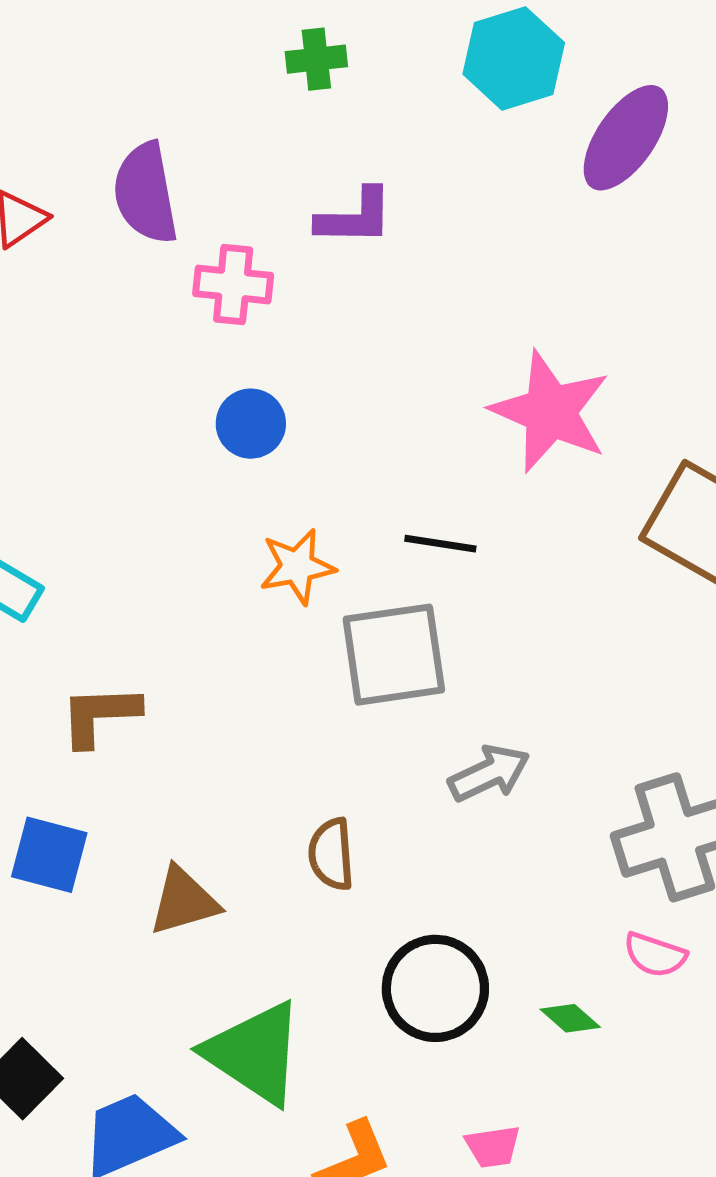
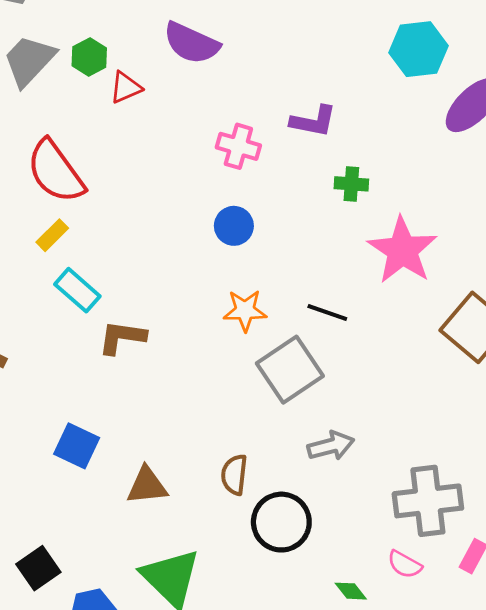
green cross: (316, 59) -> (351, 184), moved
purple semicircle: (145, 193) -> (191, 43), moved, turned -66
gray square: (394, 655) -> (290, 370), turned -36
brown L-shape: (100, 715) -> (122, 337), moved
black circle: (435, 988) -> (281, 522), moved

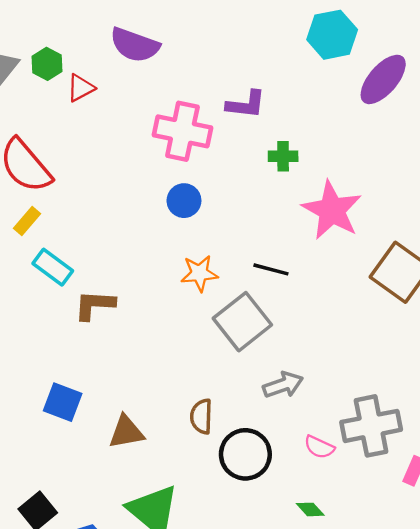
pink cross: (238, 146) -> (182, 131), size x1.5
pink semicircle: (405, 564) -> (319, 447), moved

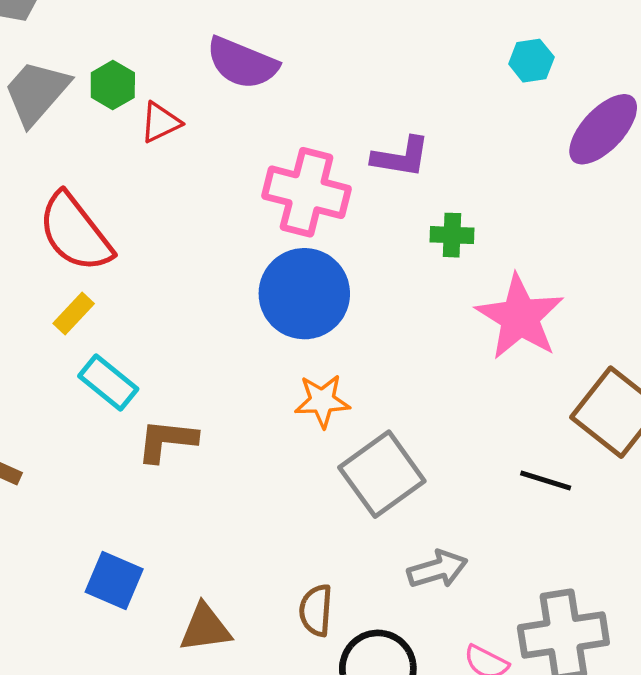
cyan hexagon: (332, 35) -> (531, 61), size x0.6
blue circle: (184, 201) -> (304, 294), size x1.8
black line: (271, 269) -> (546, 480), moved

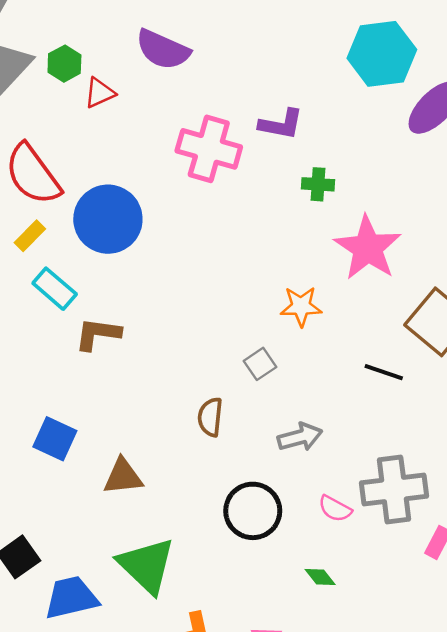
cyan hexagon: (531, 61) -> (382, 54), size x2.0
blue circle: (304, 294) -> (108, 219), moved
orange star: (322, 401) -> (301, 306), moved
gray square: (382, 474) -> (260, 364), size x0.5
brown semicircle: (316, 610) -> (210, 417), moved

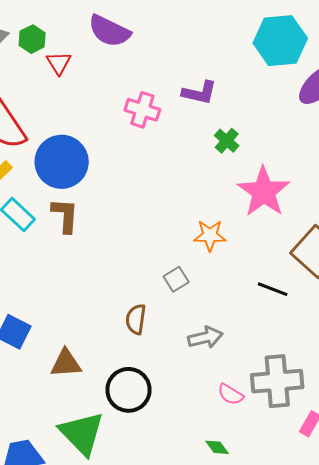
red triangle: (100, 93) -> (59, 63), turned -40
pink cross: (209, 149) -> (142, 110), size x0.7
green cross: (318, 184) -> (227, 141), turned 35
brown L-shape: (98, 334) -> (65, 215), moved, turned 84
black circle: (253, 511) -> (128, 390), moved

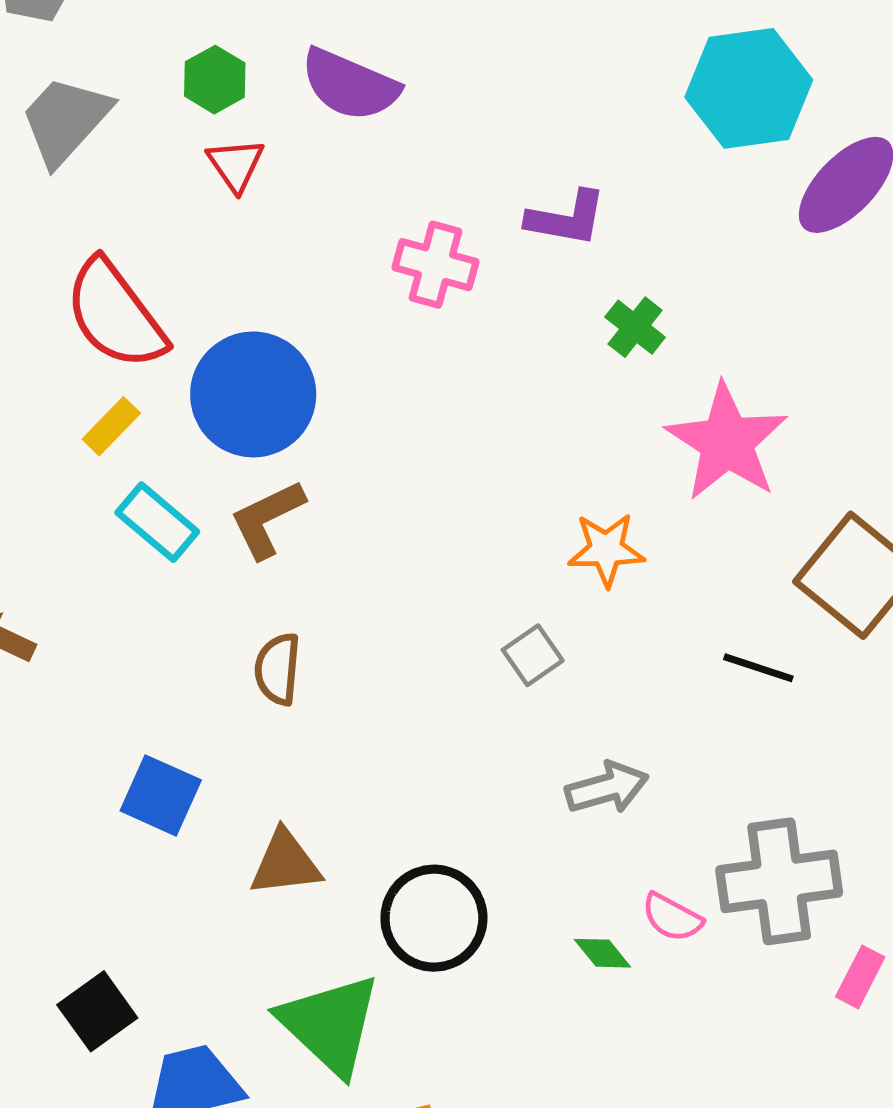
green hexagon: (32, 39) -> (215, 80), moved
brown L-shape: (65, 215) -> (267, 519), turned -117
brown semicircle: (136, 319) -> (278, 669), moved
green diamond: (217, 447) -> (602, 953), moved

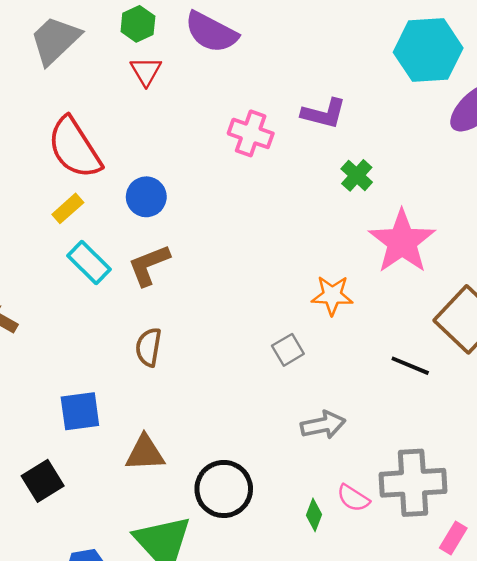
blue circle: (253, 394) -> (146, 197), size x0.6
blue square: (161, 795) -> (80, 411), turned -36
green diamond: (602, 953) -> (314, 515), turned 56
black square: (97, 1011) -> (43, 481), moved

